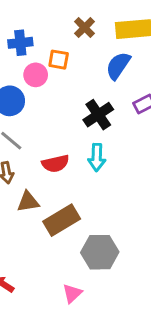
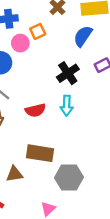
orange square: (59, 60) -> (38, 31), turned -35
brown triangle: (28, 202) -> (15, 174), moved
brown rectangle: (62, 220) -> (40, 153), turned 40

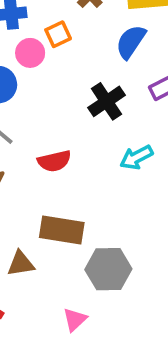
cyan arrow: (67, 106) -> (136, 157), moved, turned 60

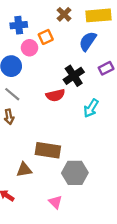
cyan arrow: (136, 157) -> (91, 108), turned -30
red semicircle: (54, 161) -> (55, 95), moved
pink triangle: (75, 320) -> (55, 202), turned -32

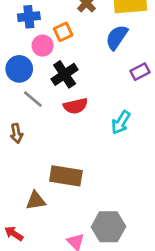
black cross: (74, 76) -> (65, 74), moved
gray line: (12, 94) -> (33, 99), moved
gray hexagon: (75, 173) -> (108, 227), moved

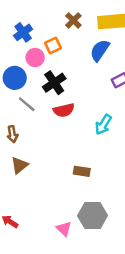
blue cross: (29, 17) -> (23, 32), turned -30
brown rectangle: (66, 176) -> (82, 171), moved, size x0.6
brown triangle: (36, 201) -> (19, 165), moved, turned -30

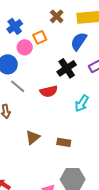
black cross: (54, 83) -> (67, 68), moved
brown triangle: (19, 165) -> (33, 137), moved

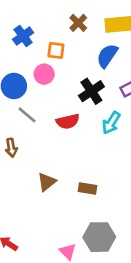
orange square: (40, 37) -> (56, 50), turned 32
pink circle: (25, 47) -> (44, 74), moved
cyan arrow: (82, 103) -> (111, 123), moved

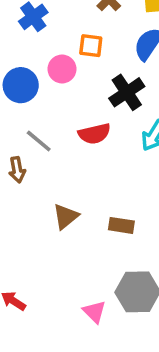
orange square: (56, 50) -> (91, 46), moved
gray line: (27, 115) -> (39, 141), moved

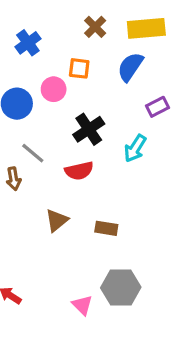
black cross: (127, 92) -> (89, 129), moved
red semicircle: (94, 134) -> (79, 171), moved

